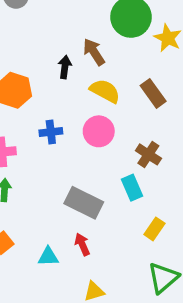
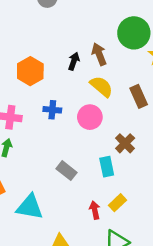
gray rectangle: (84, 203) -> (66, 171), size x0.7
red arrow: (82, 244) -> (95, 210), moved
cyan triangle: (48, 257) -> (30, 207), size x1.6

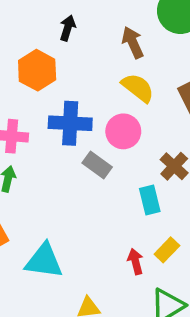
black arrow: (74, 61) -> (68, 28), moved
blue cross: (52, 110) -> (70, 123), size x1.6
gray rectangle: (66, 171) -> (97, 165), moved

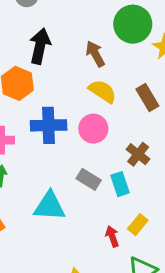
black arrow: (68, 28) -> (40, 46), size x1.6
gray rectangle: (97, 165) -> (89, 179), moved
cyan triangle: (44, 261) -> (50, 206), moved

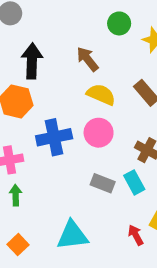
green circle: (133, 24) -> (119, 23), size x0.6
cyan triangle: (50, 206) -> (72, 235), moved

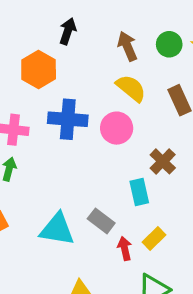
green circle: (119, 23) -> (169, 44), moved
black arrow: (32, 61) -> (68, 31), size x0.7
gray rectangle: (103, 183) -> (101, 221), moved

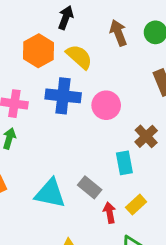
yellow semicircle: (131, 88) -> (79, 57), moved

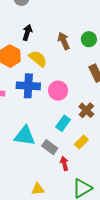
cyan rectangle: (124, 163) -> (63, 123), moved, turned 49
cyan triangle: (50, 193) -> (25, 136), moved
yellow rectangle: (136, 205) -> (81, 142), moved

